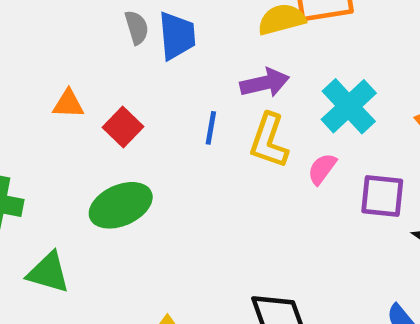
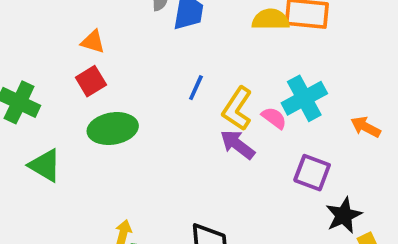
purple arrow: (265, 83) -> (238, 145), moved, turned -144
red square: (123, 127) -> (91, 81), moved
pink semicircle: (322, 169) -> (274, 118), moved, turned 76

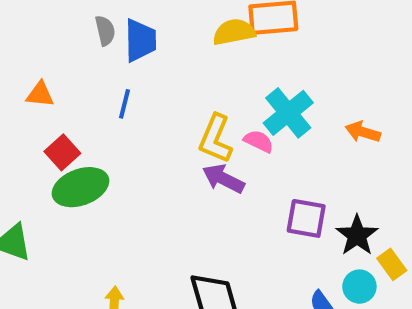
red square: (91, 81) -> (62, 152), moved
blue line: (196, 88) -> (125, 104), moved
purple square: (312, 173) -> (306, 218), moved

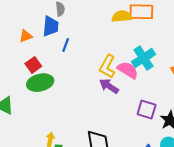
blue trapezoid: (140, 40) -> (51, 26), moved
orange triangle: (40, 94) -> (26, 36), turned -32
pink semicircle: (259, 141) -> (128, 70), size x1.5

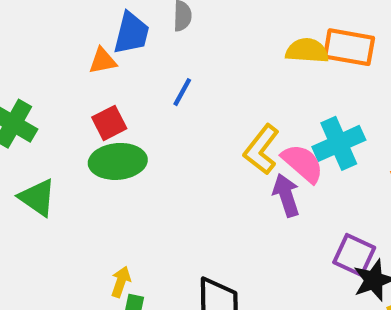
blue trapezoid: (51, 26) -> (131, 33), moved
purple arrow: (109, 86) -> (286, 195), moved, turned 30
purple square: (147, 110) -> (354, 255), moved

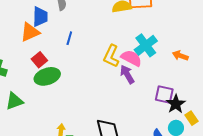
orange triangle: (103, 61) -> (30, 32), size x1.5
green triangle: (37, 198) -> (14, 101), turned -42

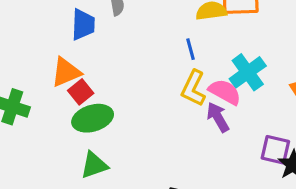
orange triangle: (30, 32) -> (66, 72), moved
blue line: (69, 38) -> (191, 49), moved, turned -32
green triangle: (14, 101) -> (94, 165), moved

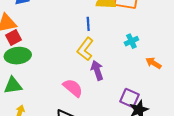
cyan cross: (248, 72) -> (131, 41), moved, size x0.6
pink semicircle: (225, 92) -> (73, 88), moved

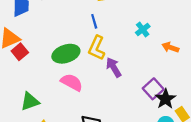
green ellipse: (18, 56) -> (66, 54), moved
pink semicircle: (73, 88) -> (72, 82), moved
purple square: (129, 98) -> (153, 89), turned 36

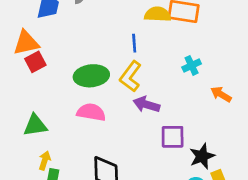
purple arrow: (114, 67) -> (146, 104), turned -54
pink semicircle: (72, 82) -> (91, 112), turned -30
purple square: (153, 89) -> (173, 137), moved, turned 30

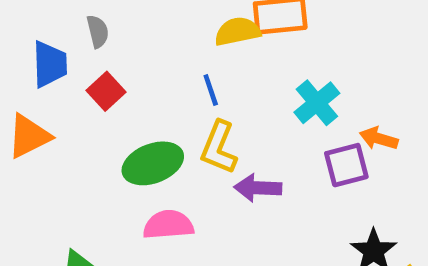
red square: (35, 62) -> (106, 91), moved
cyan cross: (192, 65) -> (317, 103), size x1.4
purple square: (173, 137) -> (346, 165), moved

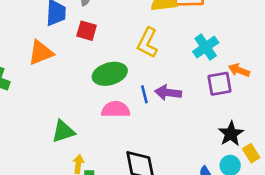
blue line: (211, 90) -> (144, 94), moved
red square: (106, 91) -> (87, 31), turned -36
yellow L-shape: (219, 148) -> (147, 43), moved

